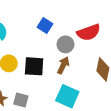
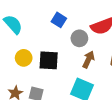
brown arrow: (63, 65) -> (88, 60), moved

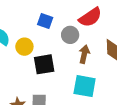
yellow circle: (24, 58) -> (24, 47), moved

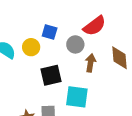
yellow circle: (24, 47) -> (31, 47), moved
cyan square: (85, 86) -> (77, 97), moved

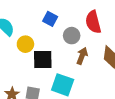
red semicircle: (94, 26) -> (93, 22), turned 100
yellow circle: (31, 47) -> (25, 44), moved

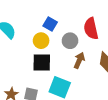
yellow circle: (25, 44) -> (41, 41), moved

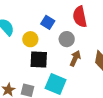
red semicircle: (91, 29) -> (80, 17), moved
yellow circle: (41, 41) -> (30, 39), moved

